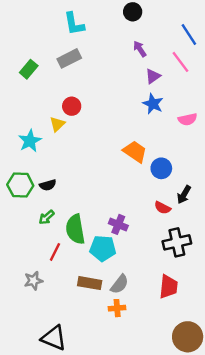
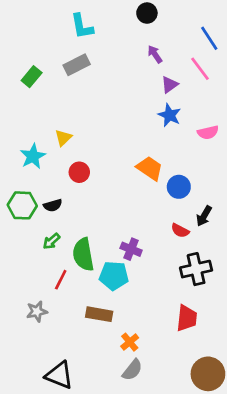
red circle: (72, 106) -> (79, 172), moved
gray semicircle: (119, 284) -> (132, 370), moved
orange cross: (117, 308) -> (130, 342), turned -35

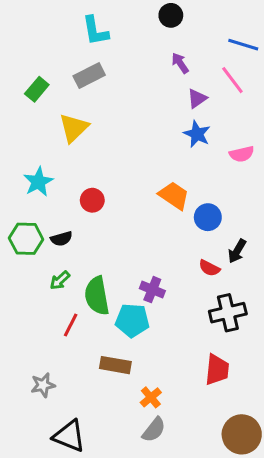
blue line: (209, 38) -> (243, 45), turned -40
yellow triangle: (63, 138) -> (74, 128), moved, size x1.5
gray star: (37, 312) -> (43, 385), moved

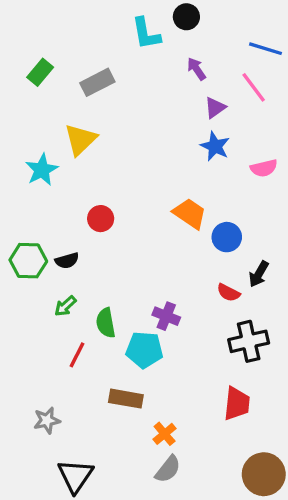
cyan L-shape: (95, 31) -> (146, 34), moved
green rectangle: (37, 89) -> (40, 72), moved
cyan star: (38, 182) -> (42, 170), moved
green semicircle: (97, 296) -> (106, 323), size x0.7
black triangle: (69, 436) -> (75, 476), turned 42

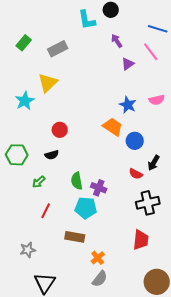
blue star: (215, 146) -> (128, 105), moved
black semicircle: (67, 261) -> (52, 155), moved
green semicircle: (106, 323) -> (77, 181), moved

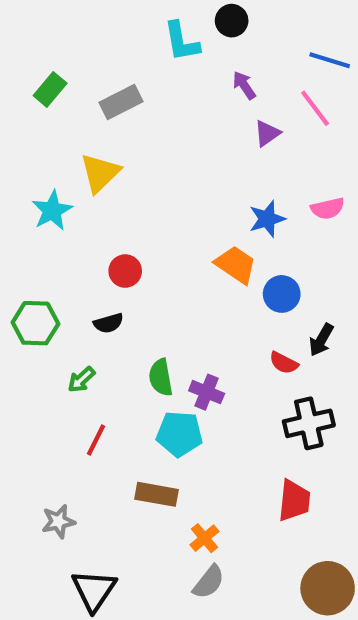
blue star: (128, 105) -> (267, 219), turned 30

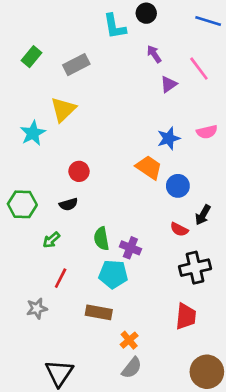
blue line: (330, 60) -> (208, 21), moved
gray star: (58, 521) -> (37, 308), moved

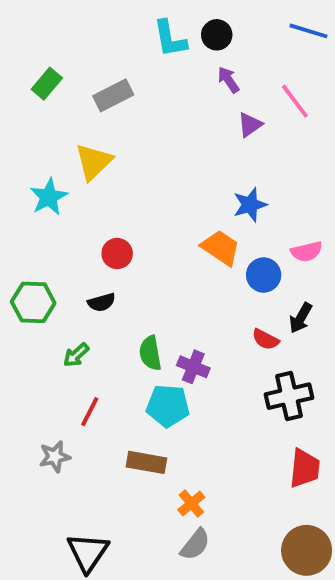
black circle: (146, 13) -> (217, 35), moved
pink semicircle: (207, 132) -> (307, 252), moved
red trapezoid: (186, 316) -> (305, 468), moved

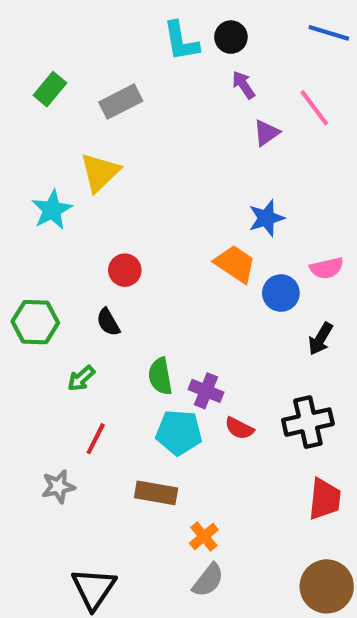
black semicircle: (102, 302) -> (108, 322), turned 76
red semicircle: (266, 339) -> (239, 428), moved

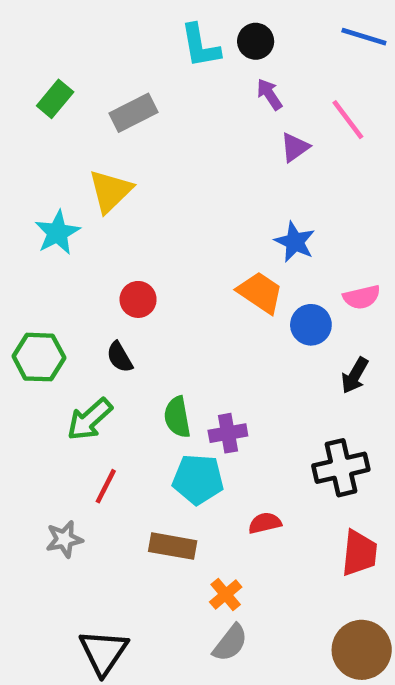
blue star: (266, 218) -> (295, 242), turned -30
green arrow: (81, 378) -> (90, 419), size x1.5
purple cross: (206, 391) -> (228, 433), turned -32
red semicircle: (239, 428) -> (265, 523), moved, turned 140

